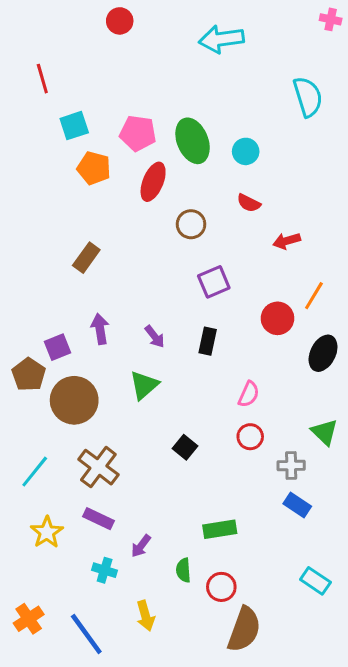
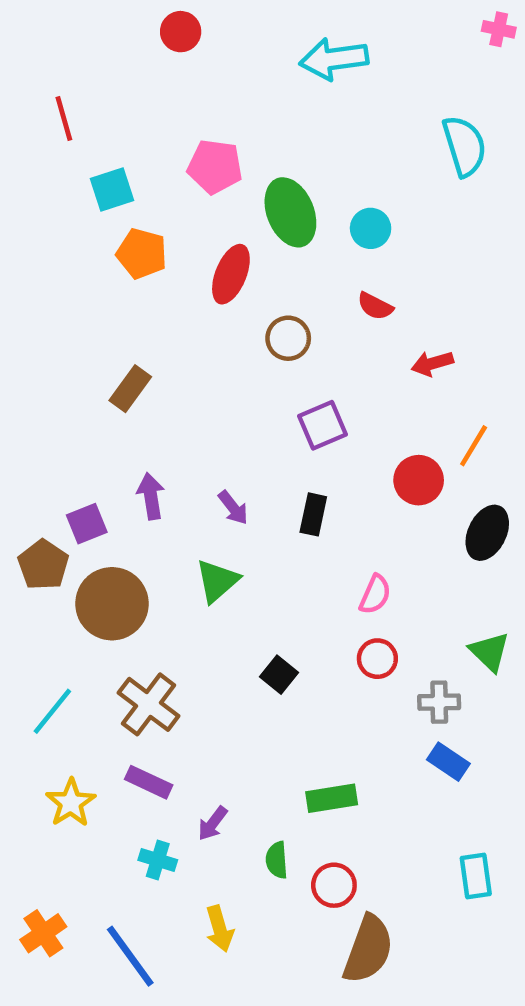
pink pentagon: (138, 133) -> (215, 167), moved
cyan rectangle: (315, 581) -> (476, 876), turned 48

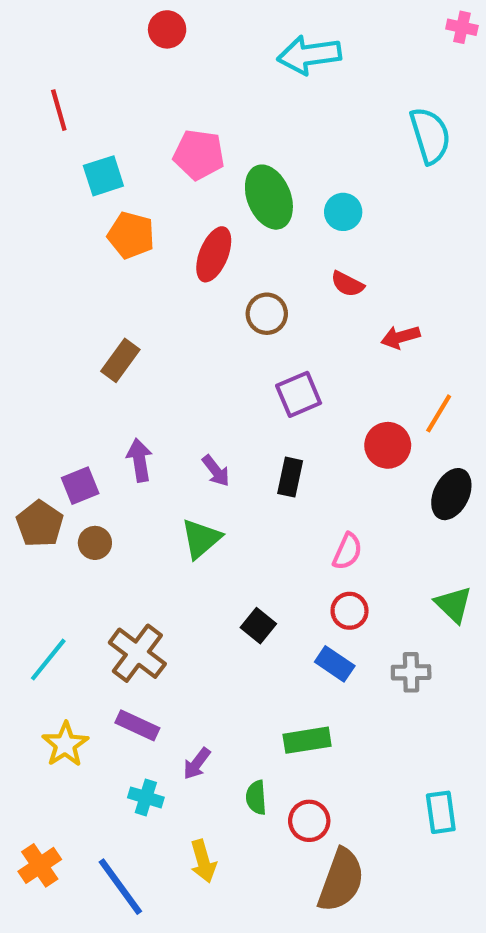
brown circle: (112, 604) -> (95, 543), moved, size x0.5
gray cross: (439, 702) -> (411, 672), moved
blue rectangle: (448, 762) -> (335, 664), moved

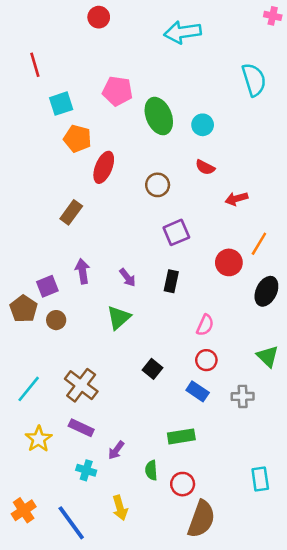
red ellipse: (214, 254) -> (104, 167), moved

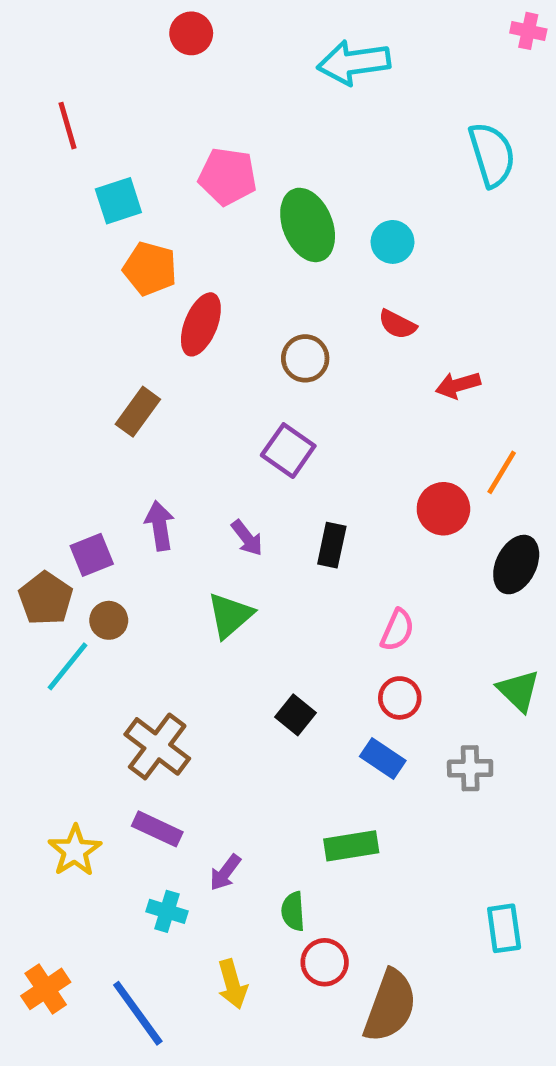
purple square: (176, 232) -> (288, 451), moved, turned -32
cyan line: (29, 389) -> (68, 666), moved
red circle: (183, 484) -> (325, 962), moved

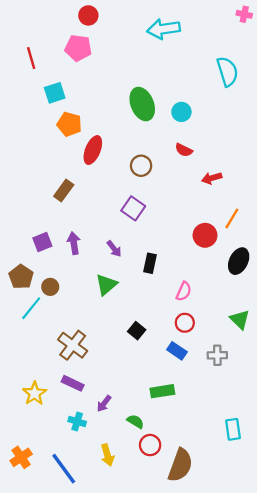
pink pentagon: (228, 176) -> (78, 48), moved
black rectangle: (332, 545) -> (150, 263), moved
purple square: (92, 555) -> (42, 242), moved
green semicircle: (293, 911) -> (135, 421), turned 126

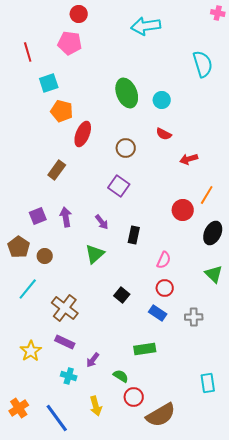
cyan line: (31, 308) -> (28, 289), moved
green triangle: (240, 319) -> (214, 274), moved
brown semicircle: (180, 465) -> (161, 415), turned 40

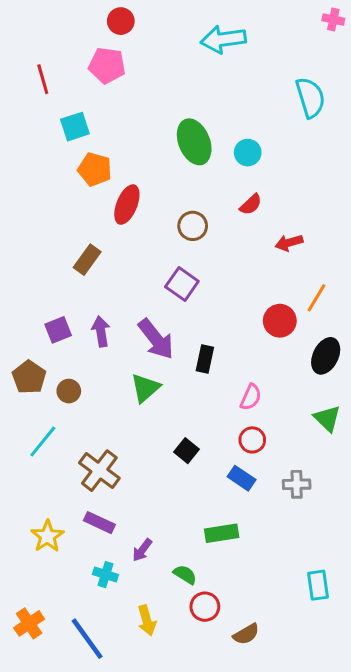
red semicircle: (164, 134) -> (251, 205), turned -70
purple arrow: (102, 222) -> (156, 339), size x1.8
brown semicircle: (161, 415) -> (246, 634), size x0.6

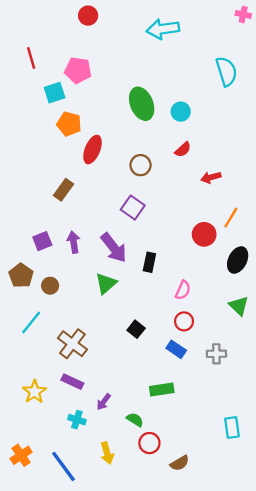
pink pentagon: (107, 65) -> (78, 70), moved

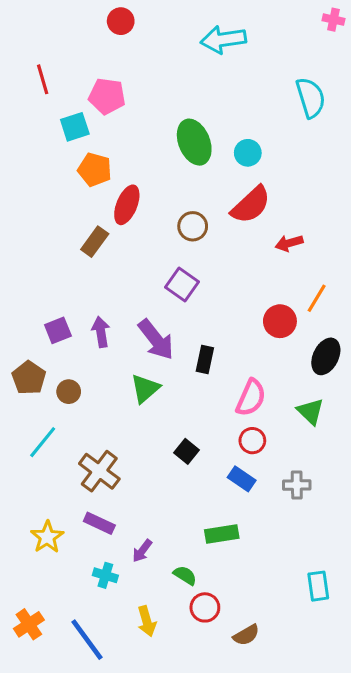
red semicircle: (183, 150) -> (251, 205), size x1.8
brown rectangle: (64, 190) -> (95, 242), moved
pink semicircle: (183, 290) -> (251, 398), size x1.4
green triangle: (239, 306) -> (311, 412), moved

